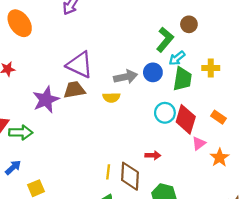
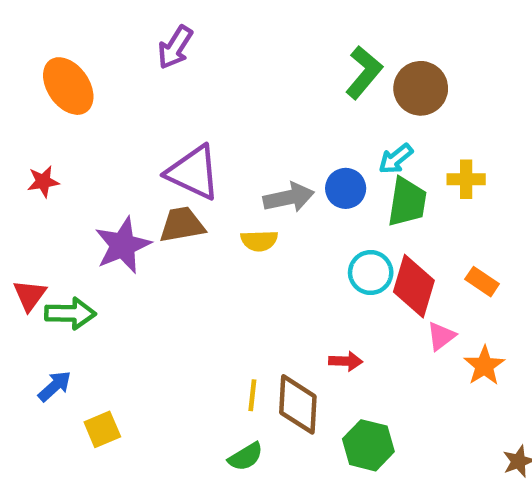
brown circle: (189, 24) -> (421, 88), size x1.5
green L-shape: (165, 40) -> (364, 72), moved

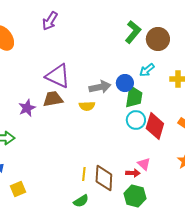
green trapezoid: (407, 202) -> (134, 97), moved
purple star: (123, 245) -> (27, 108), size x0.7
pink triangle: (441, 336) -> (144, 164), moved, turned -40
red arrow: (346, 361) -> (133, 173), moved

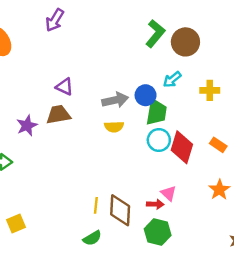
purple triangle: (58, 76) -> (64, 87), size x0.6
yellow semicircle: (87, 106) -> (114, 127), moved

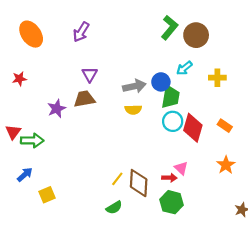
purple arrow: (55, 20) -> (81, 32), moved
purple triangle: (64, 87) -> (90, 74), turned 35
yellow line: (96, 205) -> (117, 179), turned 32

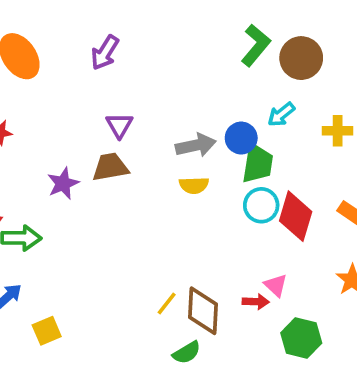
green hexagon: (172, 202) -> (301, 338), moved
green semicircle: (114, 208) -> (187, 353), moved

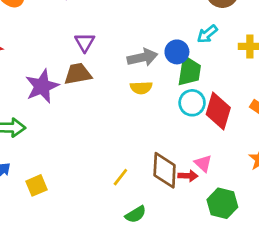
purple star: (63, 183) -> (42, 86), size x1.4
brown diamond: (203, 311) -> (165, 170), moved
yellow square: (47, 331) -> (37, 185), moved

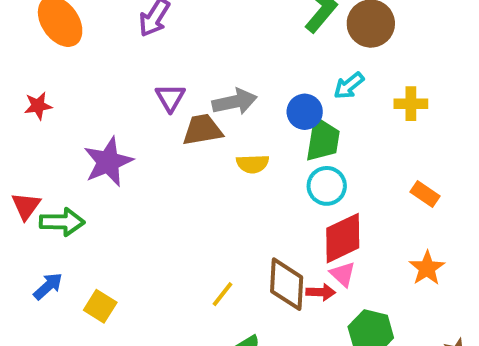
gray arrow: (142, 57) -> (235, 102), moved
brown trapezoid: (78, 74) -> (202, 130), moved
red diamond: (218, 111) -> (343, 238), moved, turned 48
yellow square: (37, 185) -> (100, 306), turned -35

